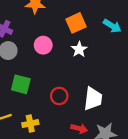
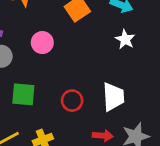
white star: (79, 49) -> (125, 39), moved

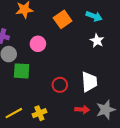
green square: (23, 94) -> (22, 71), moved

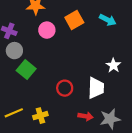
white star: (97, 41) -> (113, 65), moved
pink circle: (38, 44) -> (47, 30), moved
green square: (22, 71) -> (26, 70), turned 30

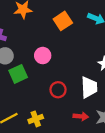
pink circle: (47, 30) -> (43, 56), moved
green square: (26, 70) -> (18, 74), turned 30

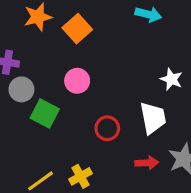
orange square: (63, 21) -> (77, 29), moved
green square: (18, 74) -> (45, 114), turned -30

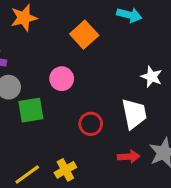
orange square: (77, 29) -> (84, 35), moved
green square: (45, 114) -> (31, 110), turned -36

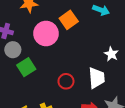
pink circle: (62, 79) -> (46, 34), moved, size x1.5
green square: (31, 110) -> (26, 67), turned -30

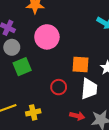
orange square: (69, 20) -> (80, 64), moved, turned 30

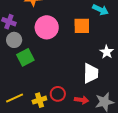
orange square: (80, 64) -> (82, 26), moved
red circle: (59, 87) -> (58, 94), moved

